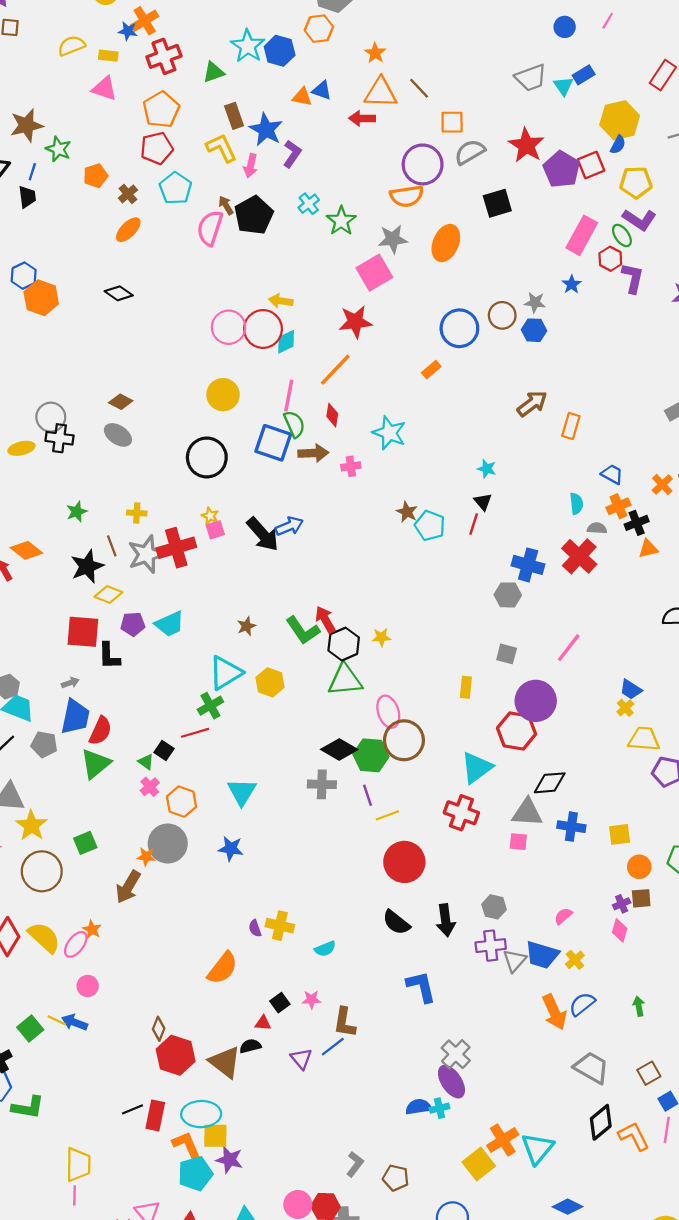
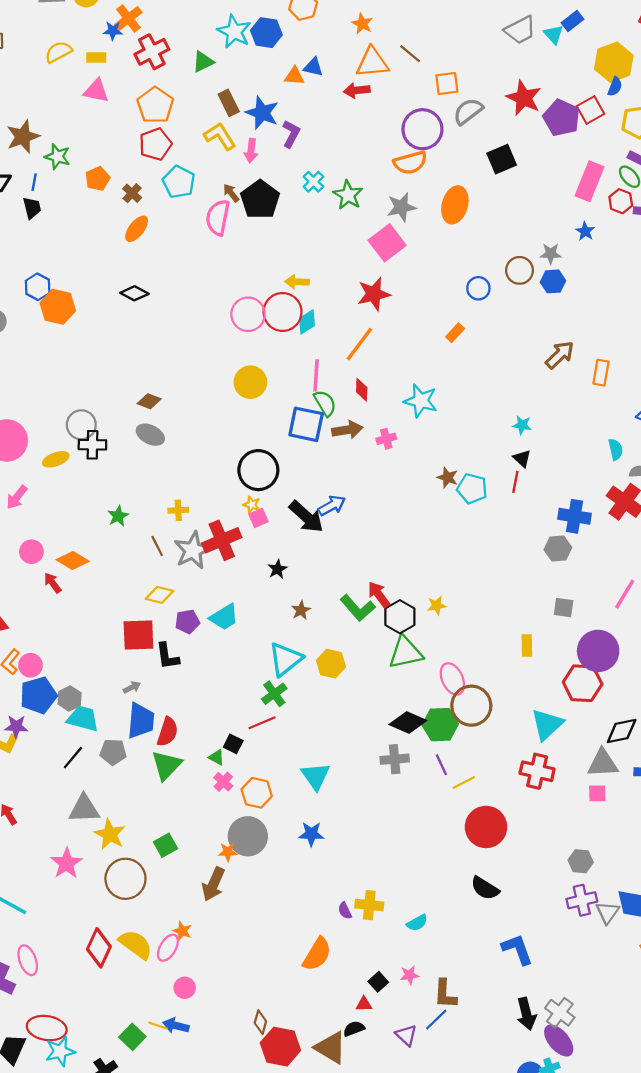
blue circle: (459, 328) -> (478, 288), size x0.6
black circle: (207, 457) -> (258, 470), moved
black star: (87, 566) -> (277, 569), moved, size x0.6
black arrow: (446, 920) -> (526, 1014), moved

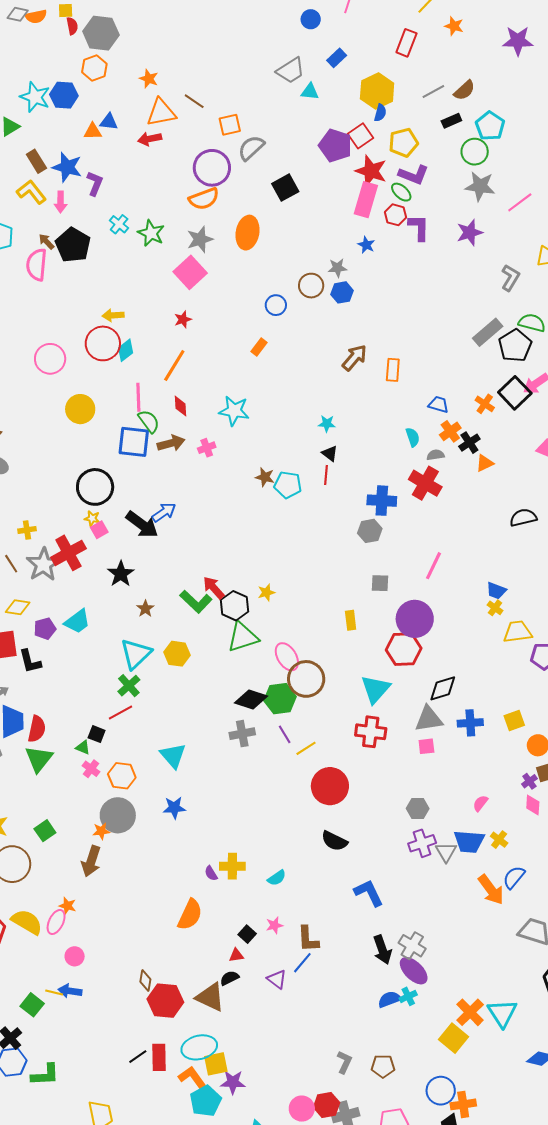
cyan triangle: (554, 34) -> (310, 92), moved, turned -36
red star: (524, 98) -> (371, 171), moved
red star: (374, 294) -> (183, 319), size x0.6
pink circle: (248, 314) -> (50, 359), moved
black star: (277, 569) -> (121, 574), size x1.5

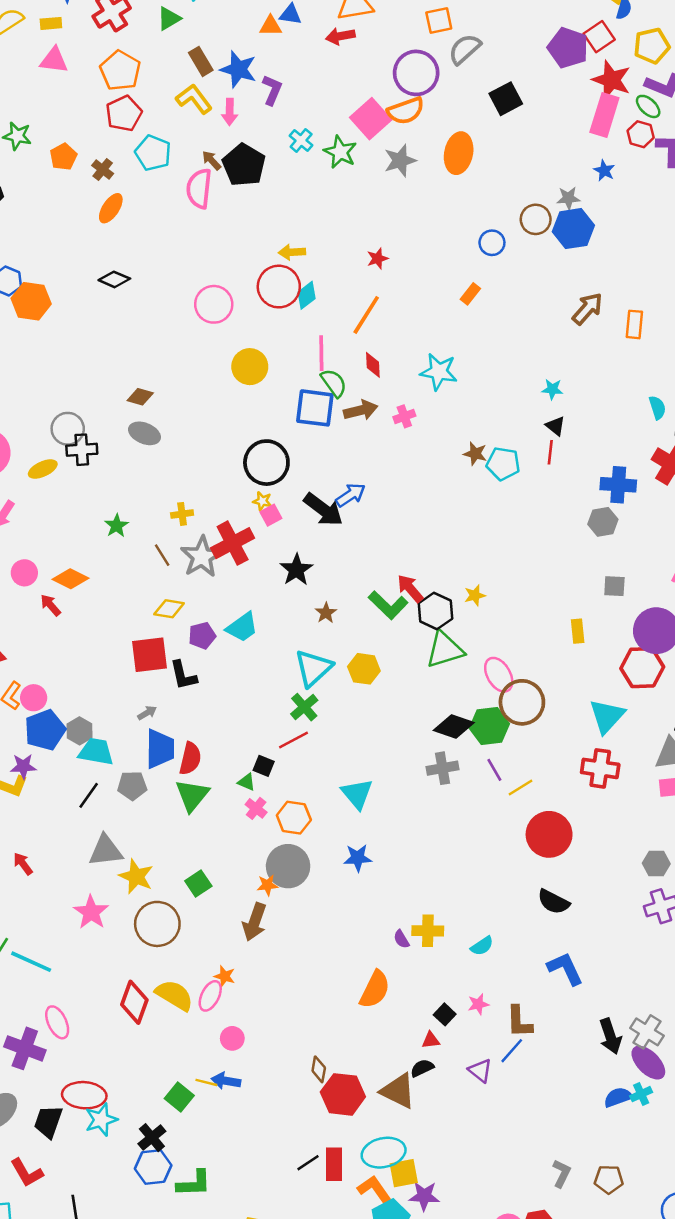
pink square: (190, 272) -> (371, 119), moved
blue hexagon: (342, 292) -> (573, 229), size x1.5
blue L-shape: (369, 893) -> (565, 969), moved

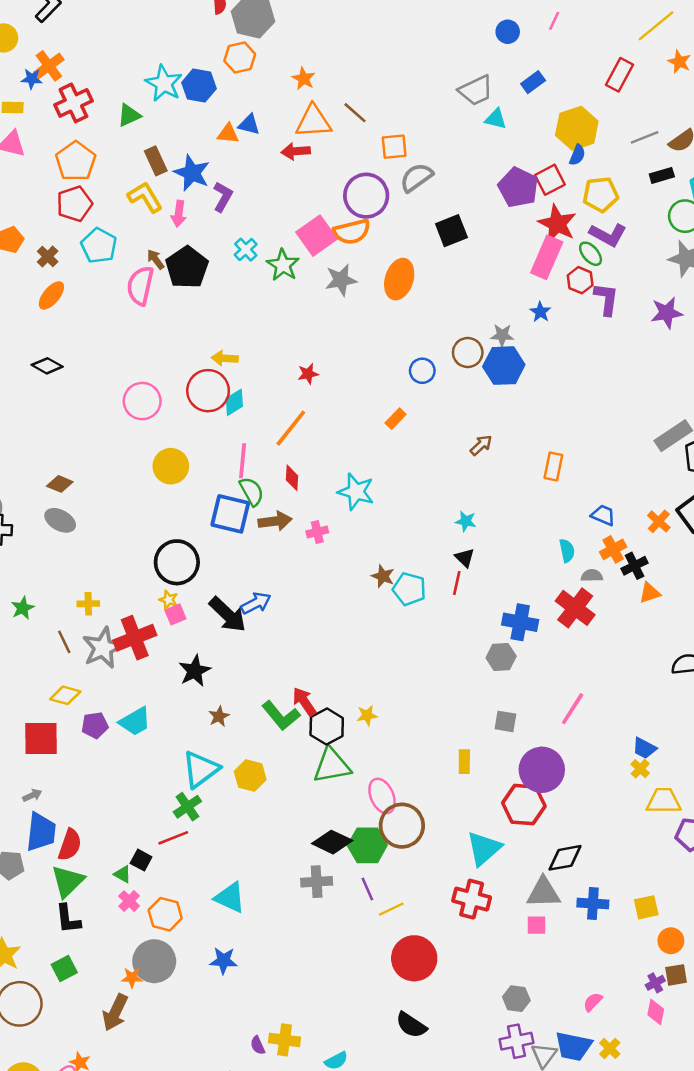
brown arrow: (587, 309) -> (481, 445), moved, size x0.7
black L-shape: (183, 675) -> (68, 919), moved
cyan triangle: (357, 794) -> (230, 898), turned -32

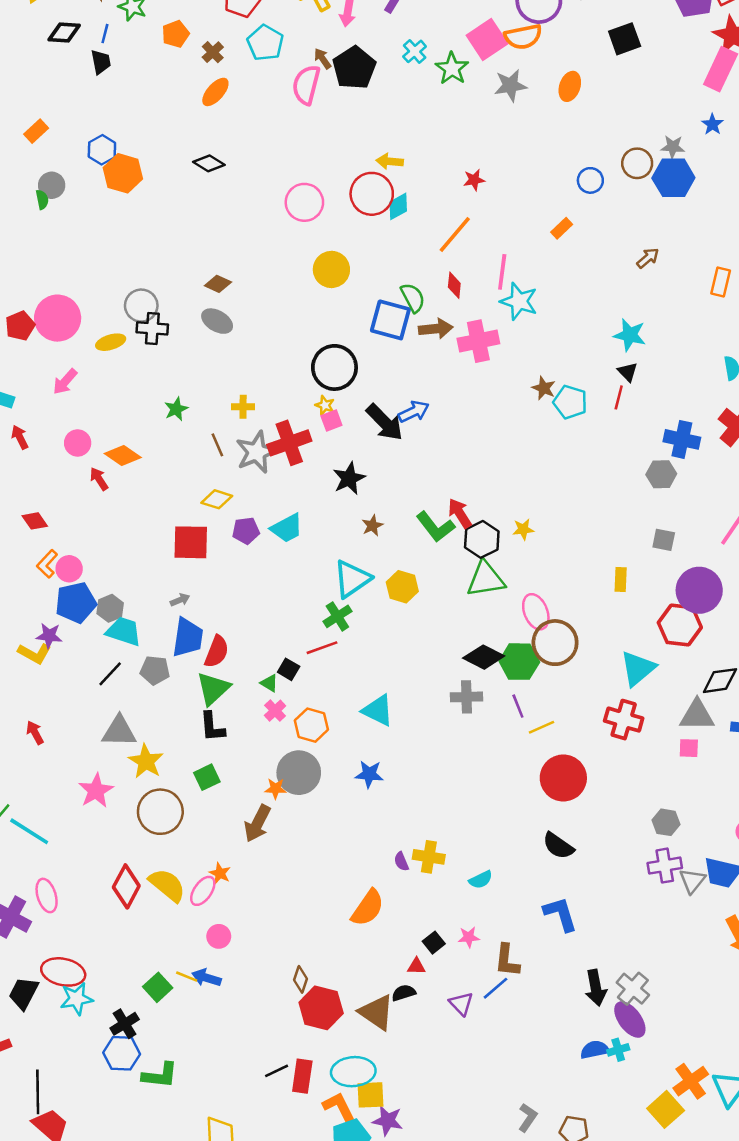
orange ellipse: (399, 279) -> (570, 86), size x0.7
pink line: (243, 461) -> (502, 272), moved
cyan star: (466, 521) -> (630, 335), size x1.5
pink cross: (317, 532) -> (478, 341), size x1.8

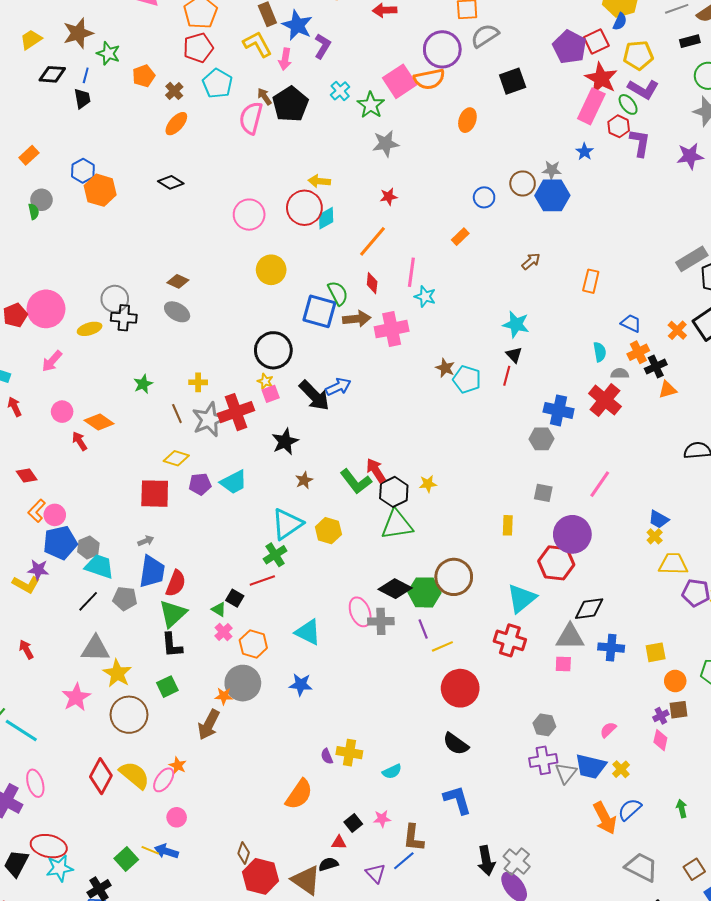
gray star: (510, 85) -> (386, 144), moved
cyan star: (519, 301) -> (425, 296), size x0.7
pink ellipse: (536, 612) -> (360, 612), moved

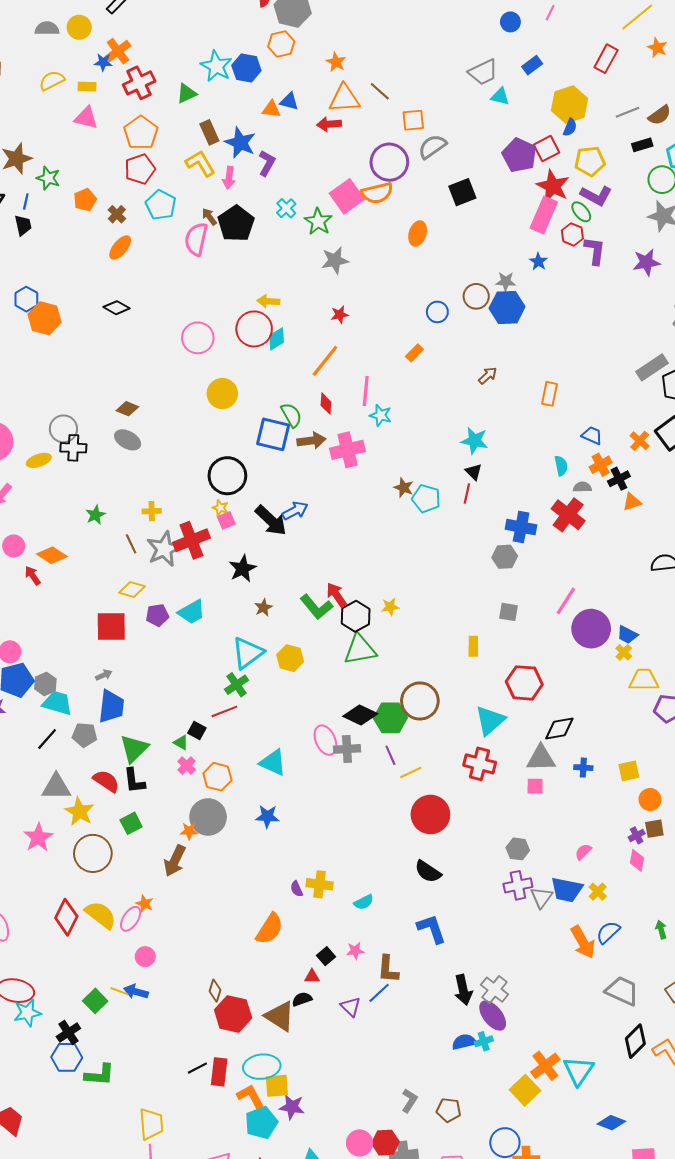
purple circle: (572, 534) -> (591, 629), moved
red semicircle: (176, 583) -> (106, 781), moved, turned -76
blue cross: (611, 648) -> (583, 768), size x0.7

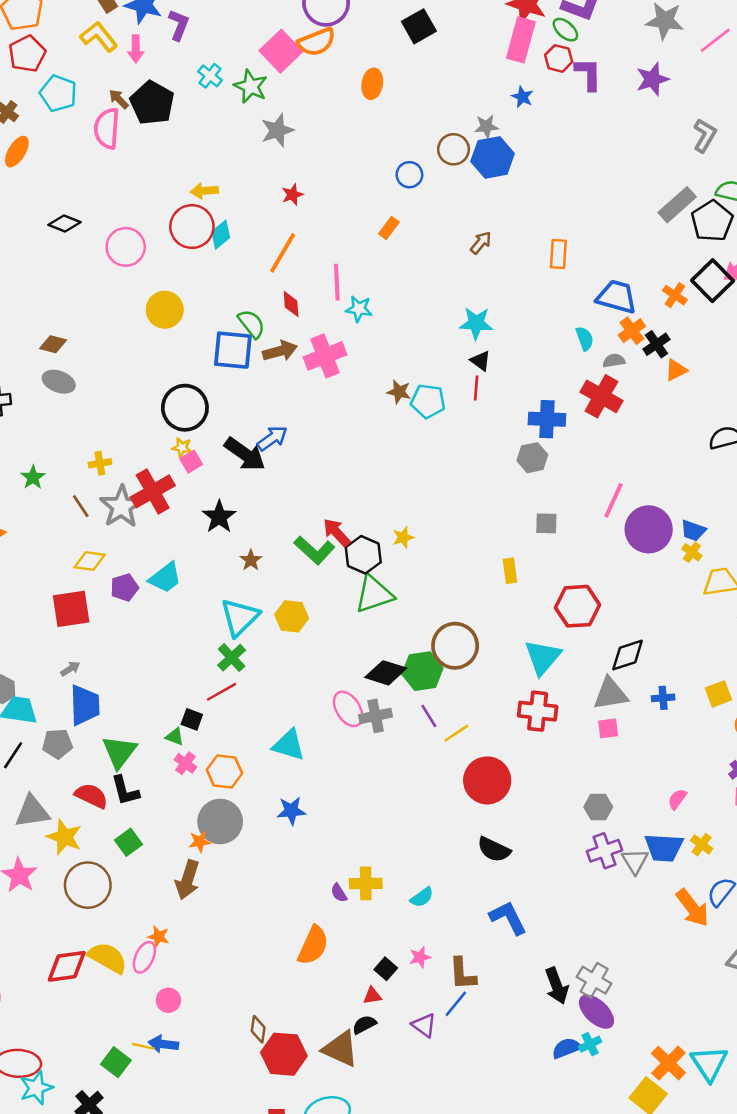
black diamond: (116, 308) -> (65, 224), moved
blue trapezoid: (592, 435) -> (617, 297), size x1.6
red diamond: (66, 917) -> (67, 966), turned 64

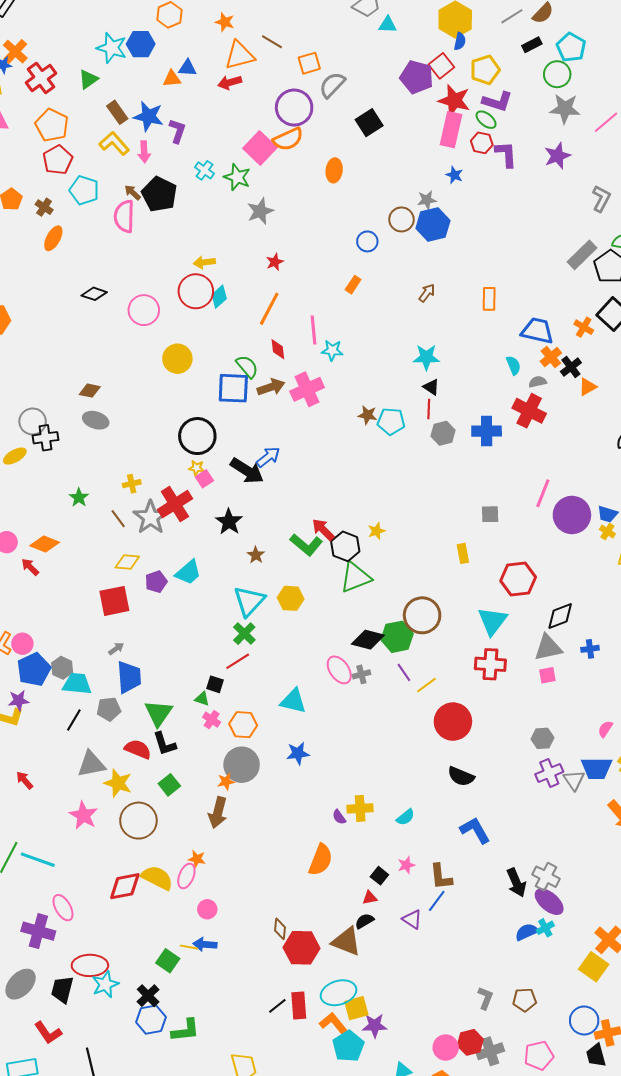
gray hexagon: (532, 458) -> (443, 433), moved
gray cross: (376, 716) -> (361, 674), size x0.7

